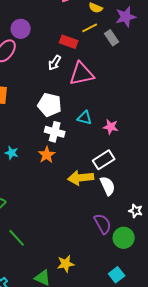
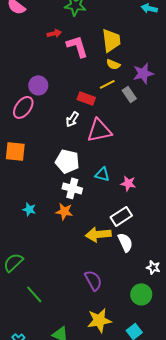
orange star: (47, 155) -> (64, 211), turned -30
purple semicircle: (103, 224) -> (93, 280), moved
yellow star: (66, 264) -> (99, 320), moved, size x1.4

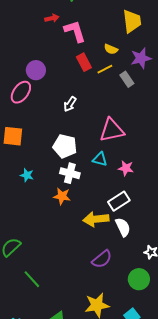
yellow trapezoid: (111, 40) -> (132, 21), moved
red rectangle: (86, 98) -> (84, 62), moved, turned 42
pink triangle: (99, 130) -> (112, 130), moved
cyan star: (29, 209) -> (27, 175), moved
purple semicircle: (93, 280) -> (102, 259), moved, turned 80

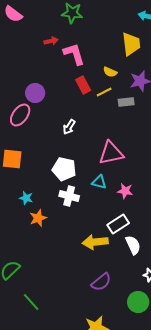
gray rectangle: (127, 79) -> (126, 102), turned -63
orange star: (62, 196) -> (38, 218), moved, turned -30
white semicircle: (123, 227) -> (133, 245), moved

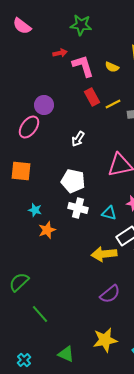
yellow semicircle: (110, 72) -> (112, 67), moved
cyan triangle: (99, 182) -> (109, 213), moved

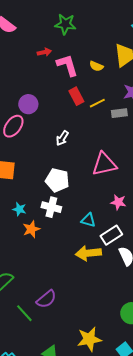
white cross: (78, 208) -> (51, 207), moved
cyan triangle: (109, 213) -> (88, 220), moved
purple semicircle: (110, 294) -> (46, 299), moved

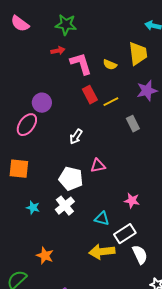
green star: (65, 24) -> (66, 25), moved
gray rectangle: (119, 113) -> (133, 124), moved, turned 70
pink triangle: (104, 164) -> (98, 166), moved, size x0.6
white cross: (51, 207) -> (65, 206), turned 36
orange star: (31, 229) -> (45, 256), moved, turned -30

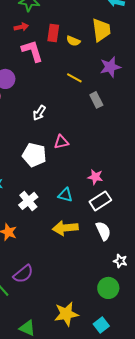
pink L-shape: (81, 64) -> (32, 51), moved
red rectangle: (90, 95) -> (53, 33), moved, turned 36
yellow line: (111, 102) -> (74, 78), turned 56
white cross: (65, 206) -> (28, 201), moved
white rectangle: (125, 234) -> (100, 201), moved

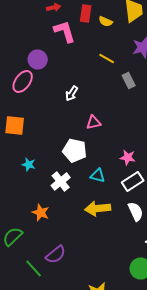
white pentagon: (34, 155) -> (75, 150), moved

